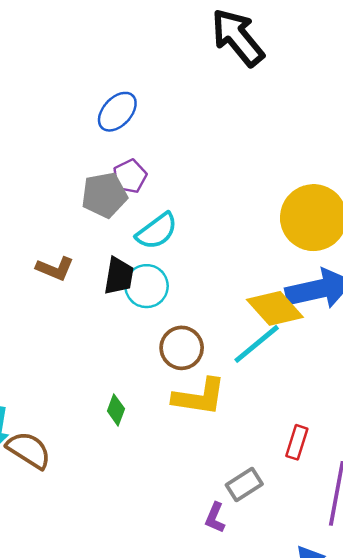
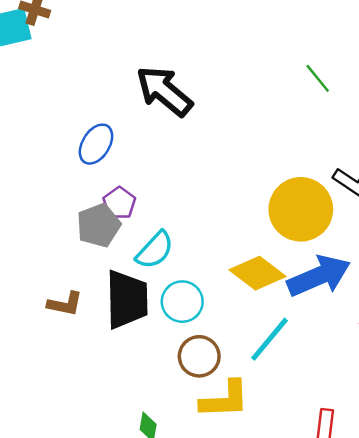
black arrow: (238, 37) -> (164, 91), moved
black trapezoid: (119, 276) -> (127, 299), size x1.6
cyan circle: (147, 286) -> (182, 302), moved
yellow diamond: (275, 308) -> (257, 273), moved

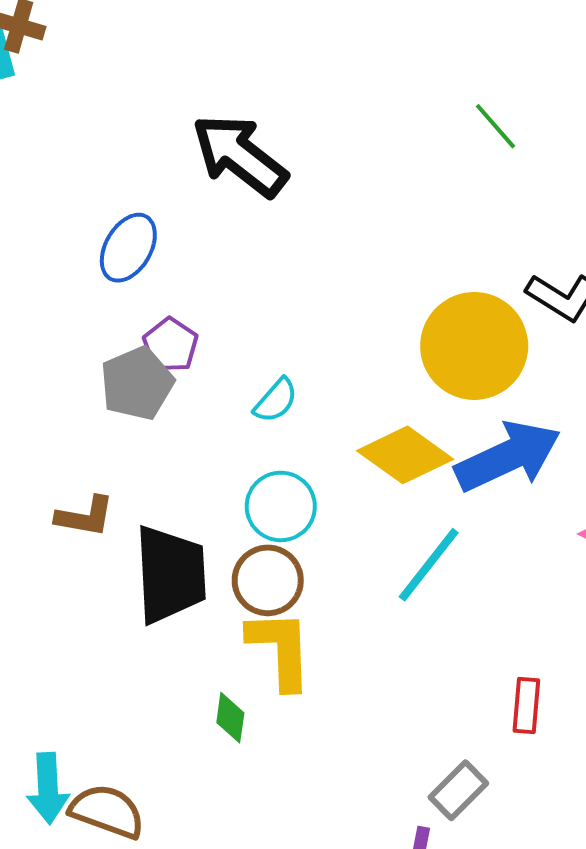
cyan semicircle: (155, 250) -> (276, 400), moved, size x0.7
black trapezoid: (127, 299) -> (170, 574), moved
brown circle: (199, 356) -> (268, 580), moved
yellow L-shape: (225, 400) -> (280, 649), moved, turned -88

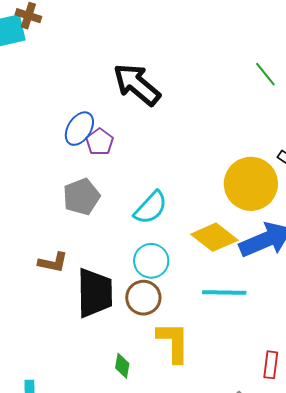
purple pentagon: (170, 345) -> (100, 142), moved
cyan semicircle: (276, 400) -> (151, 208), size x1.5
cyan line: (429, 565) -> (224, 293), turned 51
yellow L-shape: (280, 649) -> (173, 342), moved

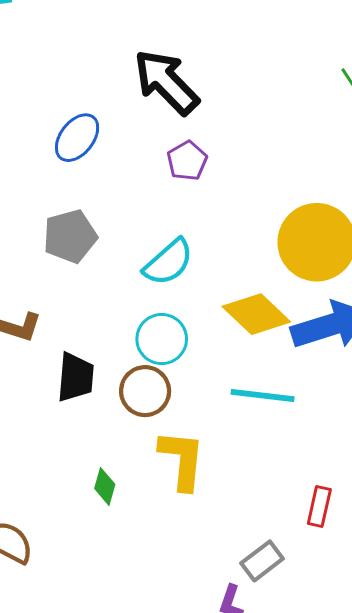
purple pentagon: (100, 142) -> (187, 161), moved
black trapezoid: (95, 293) -> (76, 377), size x0.7

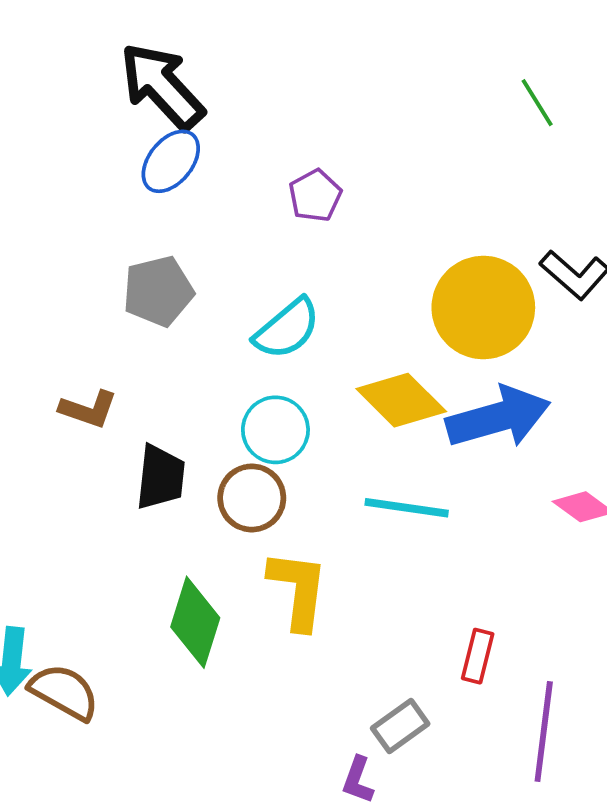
black arrow: (166, 82) -> (162, 86), moved
green diamond: (105, 486) -> (195, 622), size x1.8

